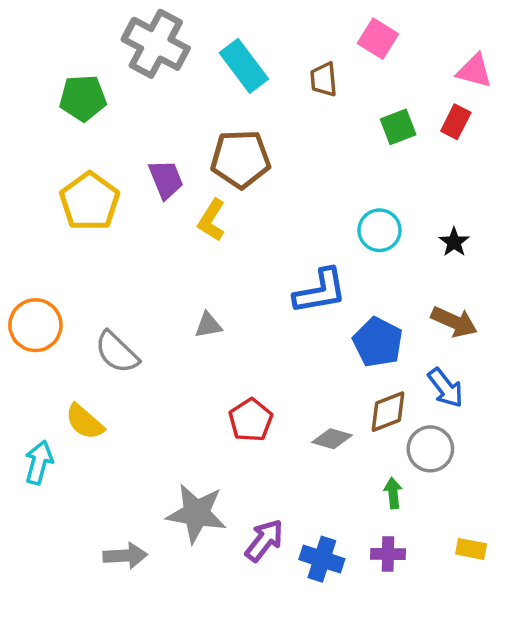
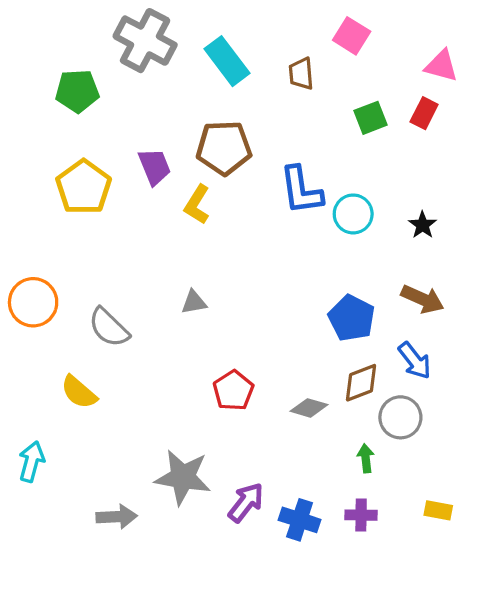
blue L-shape: (320, 291) -> (301, 190), moved, turned 92
cyan arrow: (39, 462) -> (32, 462), moved

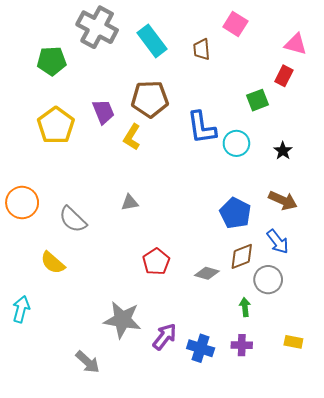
green square: (370, 118) -> (258, 100), moved
gray arrow: (117, 517) -> (88, 362), moved, turned 45

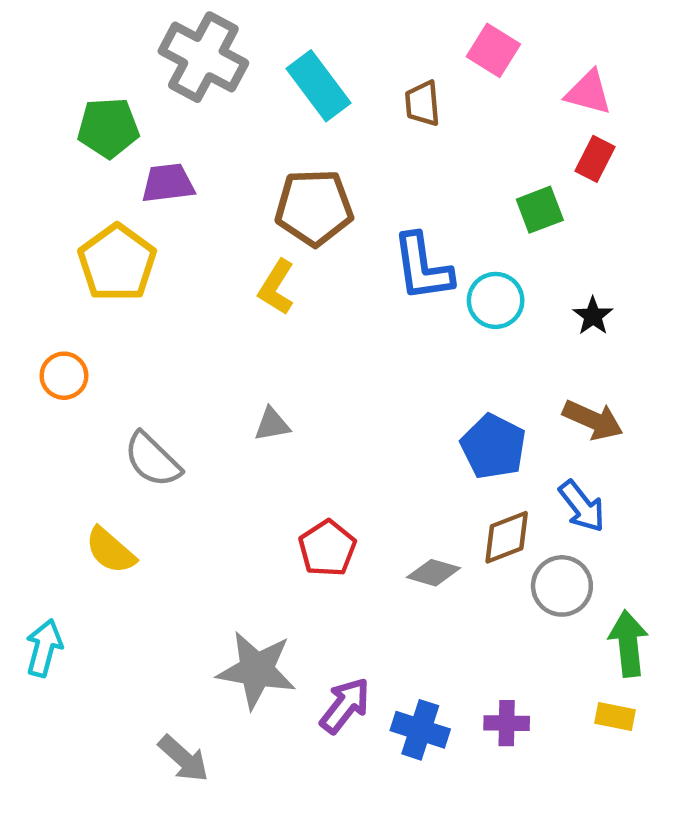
pink triangle: (296, 44) -> (588, 92), moved
purple trapezoid: (103, 112) -> (168, 183), moved, turned -75
orange circle: (22, 203) -> (64, 376), moved, size x0.7
green arrow: (245, 307) -> (628, 643), moved, size x1.6

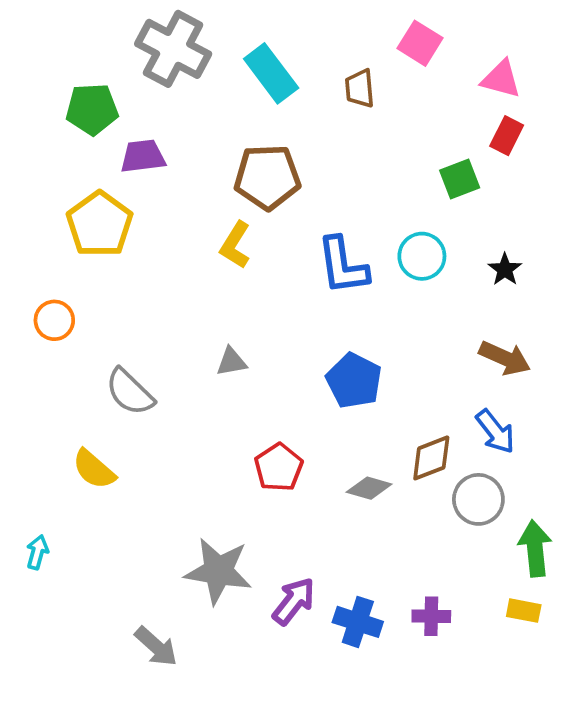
blue L-shape: (422, 267) -> (343, 266), moved
blue pentagon: (493, 447) -> (354, 381), moved
cyan arrow: (44, 648) -> (37, 552), size x0.7

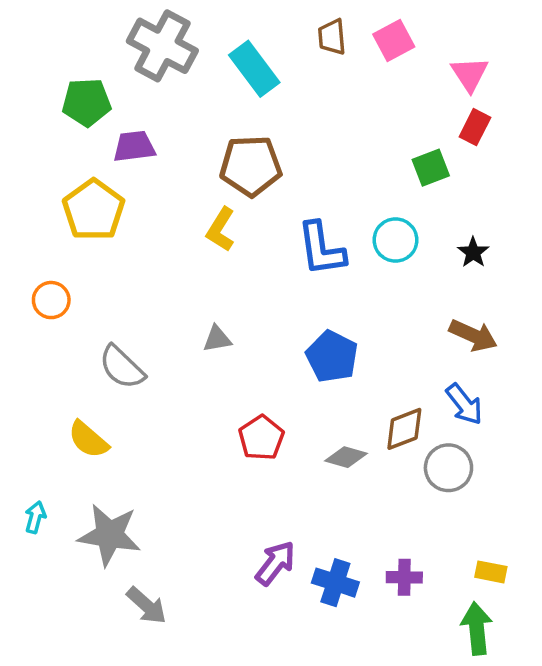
pink square: (420, 43) -> (394, 40), turned 30
pink triangle: (501, 79) -> (470, 74), turned 42
brown trapezoid: (360, 88) -> (332, 37), moved
green arrow: (535, 548) -> (477, 628), moved
gray star: (218, 571) -> (109, 535), moved

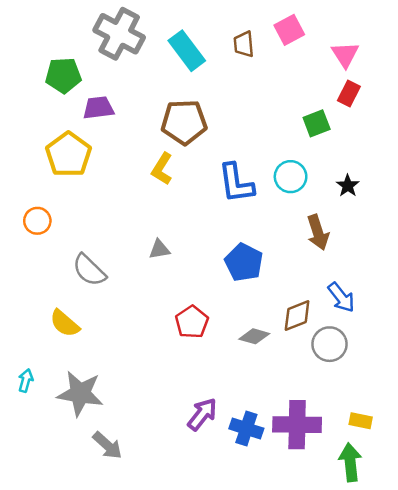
brown trapezoid: (332, 37) -> (244, 44), moved
brown arrow: (473, 335) -> (318, 232), moved, turned 48
purple cross: (404, 577) -> (297, 425), size x1.8

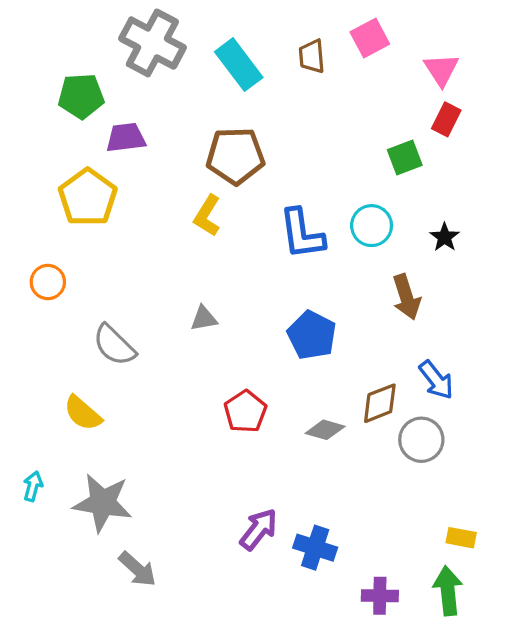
purple cross: (297, 425) -> (380, 596), moved, size x0.6

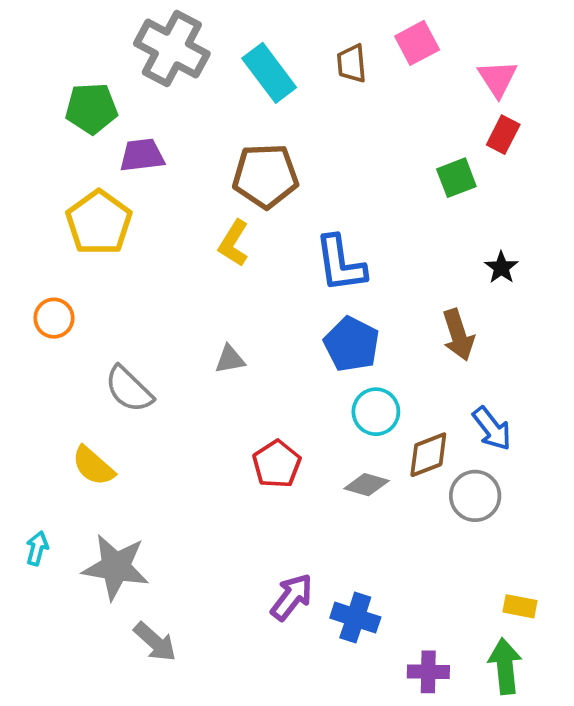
cyan circle: (372, 226) -> (376, 412), moved
blue pentagon: (312, 335) -> (352, 344), moved

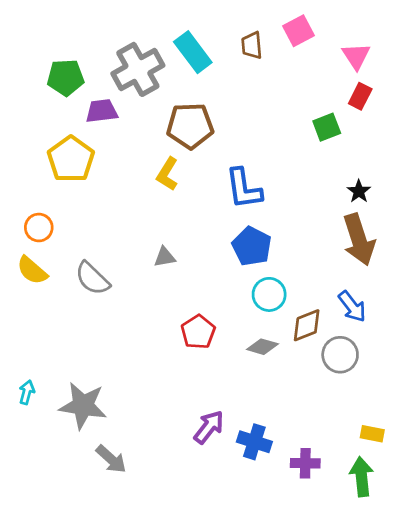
gray cross: (172, 49) -> (138, 69), moved, turned 33
brown arrow: (458, 335) -> (359, 240), moved, size x1.4
yellow semicircle: (93, 466) -> (32, 270), moved
purple cross: (428, 672) -> (305, 463), moved

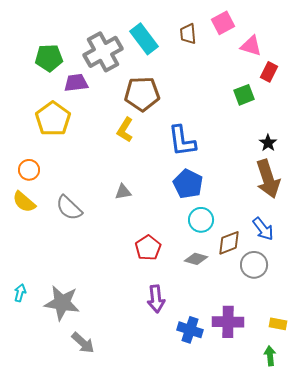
pink triangle: (356, 56) -> (251, 46), moved, turned -40
purple arrow: (209, 427) -> (156, 299), moved, turned 136
purple cross: (305, 463) -> (228, 322), moved, size x1.4
green arrow: (362, 477) -> (270, 356), size x0.7

